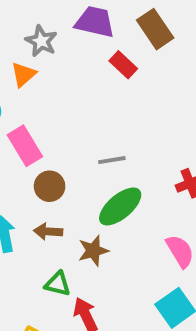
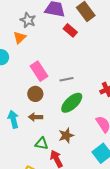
pink rectangle: (25, 146) -> (39, 71), moved
brown star: (93, 251) -> (66, 135), moved

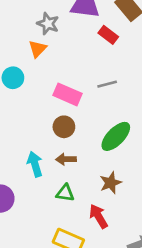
pink rectangle: (39, 71) -> (67, 94), turned -30
gray line: (67, 79) -> (107, 84), moved
green triangle: (42, 144) -> (65, 193), moved

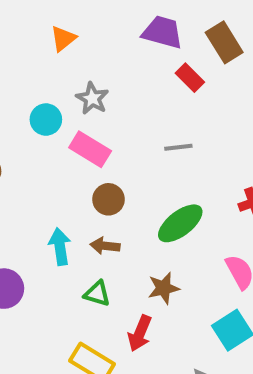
gray star: (48, 24) -> (92, 98), moved
orange triangle: (38, 49) -> (63, 38), moved
pink rectangle: (67, 94) -> (90, 149), moved
red arrow: (99, 216) -> (140, 333), turned -135

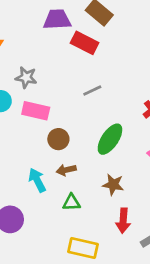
red rectangle: (190, 78) -> (85, 43), size x1.4
brown star: (164, 288) -> (113, 185), turned -30
red arrow: (140, 333) -> (123, 221), moved

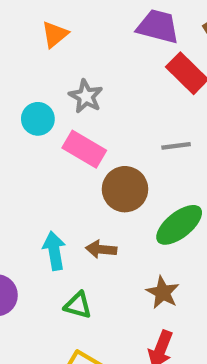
brown circle: (58, 139) -> (125, 189), moved, size x1.4
green triangle: (71, 202) -> (78, 305), moved

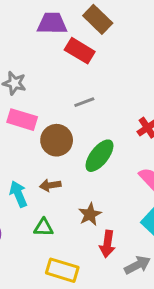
brown star: (163, 292) -> (90, 214), moved, turned 30

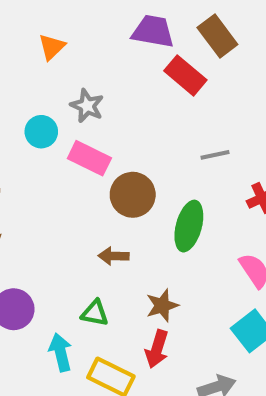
gray line: (84, 102) -> (215, 155), moved
green ellipse: (99, 156) -> (189, 226), turned -32
cyan arrow: (18, 194) -> (61, 352), moved
red arrow: (107, 244) -> (157, 349), moved

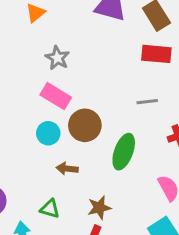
red rectangle: (185, 75) -> (156, 54), moved, turned -40
cyan circle: (41, 132) -> (48, 133), moved

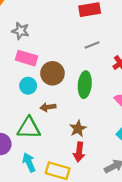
green triangle: (50, 209) -> (29, 128), moved, size x1.6

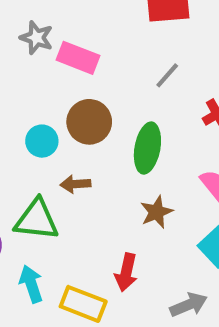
gray line: (92, 45) -> (167, 75), turned -32
pink rectangle: (26, 58) -> (78, 58), moved
brown star: (78, 129) -> (156, 212), moved

